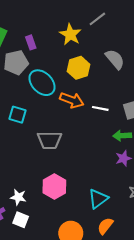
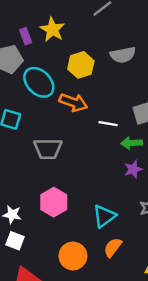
yellow star: (70, 34) -> (52, 29), moved
gray semicircle: (115, 59) -> (123, 55), turned 120
white line: (100, 108) -> (108, 124), moved

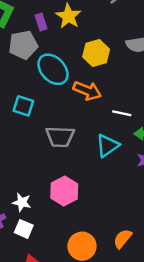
cyan triangle: (104, 216) -> (107, 145), moved

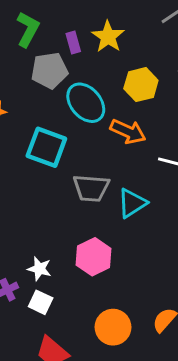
cyan square: (23, 106) -> (46, 147), size x1.5
cyan triangle: (107, 145) -> (132, 203), moved

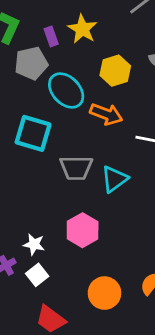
white square: (41, 302) -> (37, 275), turned 30

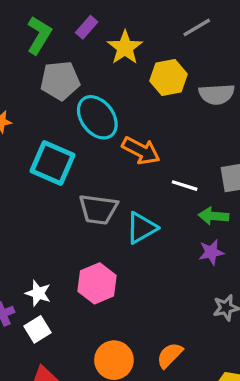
purple rectangle: (51, 36) -> (87, 27), moved, turned 54
yellow hexagon: (115, 71) -> (169, 78), moved

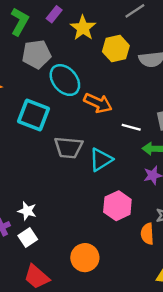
pink hexagon: (97, 283) -> (117, 206), moved
orange semicircle: (170, 355) -> (147, 234), moved, turned -45

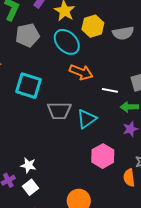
cyan ellipse: (65, 80) -> (67, 42), moved

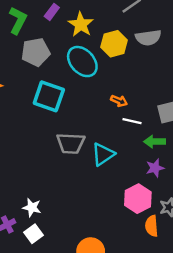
gray semicircle: (123, 33) -> (148, 38), moved
orange arrow: (81, 72) -> (119, 101), moved, size x0.6
cyan square: (28, 86) -> (49, 96), moved
pink hexagon: (103, 156) -> (138, 199), moved

